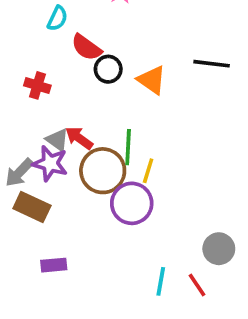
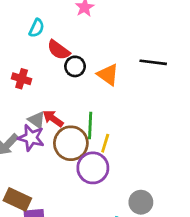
brown rectangle: (32, 207) -> (17, 199), moved
gray circle: (219, 249) -> (141, 202), moved

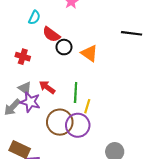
black line: (153, 62) -> (132, 33), moved
gray triangle: (37, 120) -> (25, 88), moved
brown circle: (71, 143) -> (60, 122), moved

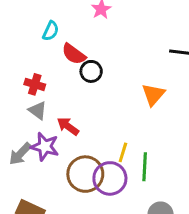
orange triangle: (89, 53) -> (153, 95), moved, turned 36
gray triangle: (25, 88) -> (38, 110), moved
green line: (76, 92) -> (145, 167), moved

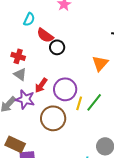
red arrow: (68, 126) -> (41, 85), turned -91
green line: (145, 167) -> (94, 102), moved, turned 36
purple circle: (110, 178) -> (65, 89), moved

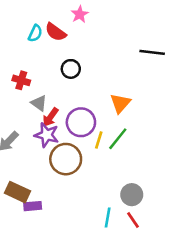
red semicircle: (45, 35) -> (56, 32), moved
orange triangle: (100, 63) -> (120, 103), moved
gray triangle: (20, 74) -> (39, 103), moved
purple star: (25, 99) -> (47, 135), moved

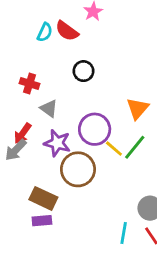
red arrow: (50, 117) -> (23, 133), moved
yellow line: (99, 140) -> (114, 149), turned -66
brown rectangle: (17, 192) -> (43, 198), moved

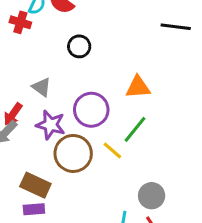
red cross: (30, 84) -> (20, 22), moved
orange triangle: (137, 108) -> (138, 87), turned 45
yellow line: (114, 149) -> (112, 150), moved

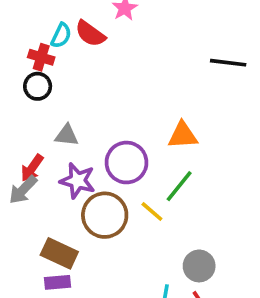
black circle: (79, 46) -> (38, 86), moved
gray triangle: (42, 87) -> (67, 135), turned -30

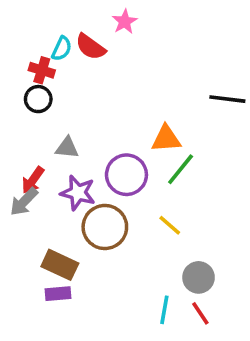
black line: (228, 63) -> (227, 99), moved
orange triangle: (183, 135) -> (166, 139), moved
green line: (179, 186) -> (181, 169), moved
yellow line: (152, 212) -> (170, 225), moved

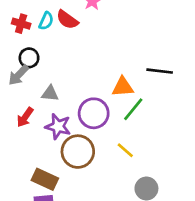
red cross: (42, 70) -> (21, 24), moved
black line: (227, 99) -> (160, 71), moved
gray arrow: (24, 202) -> (18, 75), moved

